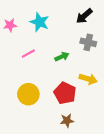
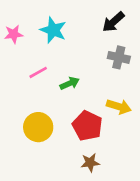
green arrow: (62, 57) -> (70, 83), moved

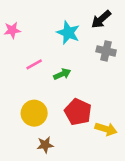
cyan star: (53, 30) -> (68, 33), moved
yellow arrow: (119, 107) -> (106, 129), moved
brown star: (90, 163) -> (45, 145), moved

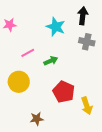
black arrow: (101, 19) -> (83, 16), turned 138
yellow circle: (34, 113) -> (19, 82), moved
yellow arrow: (106, 129) -> (87, 106), turned 54

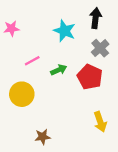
gray cross: (87, 42) -> (100, 48), turned 35
red pentagon: (64, 92) -> (90, 77), moved

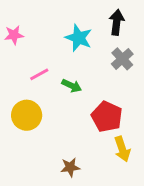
green arrow: (59, 70) -> (72, 86), turned 49
red pentagon: (90, 77) -> (107, 117), moved
brown star: (43, 137) -> (70, 167), moved

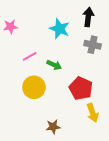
gray cross: (122, 59) -> (93, 45), turned -35
yellow circle: (27, 115) -> (34, 87), moved

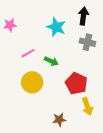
brown star: (53, 127) -> (59, 120), moved

